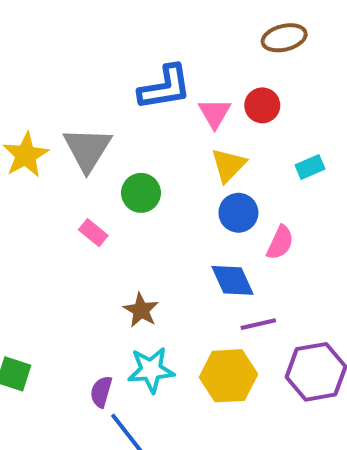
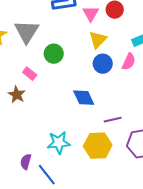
pink semicircle: (280, 243) -> (129, 62), moved
blue diamond: (232, 280) -> (84, 98), moved
brown star: (141, 310) -> (17, 95), moved
purple semicircle: (101, 392) -> (26, 162), moved

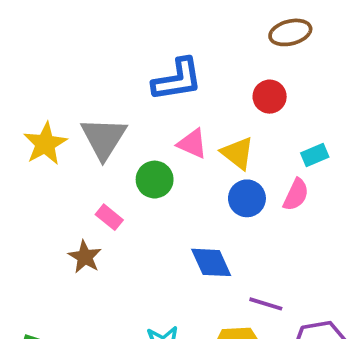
pink triangle: (91, 14) -> (192, 144), moved, turned -36
yellow triangle: (98, 40) -> (238, 153), turned -36
purple line: (113, 120) -> (266, 304), turned 30

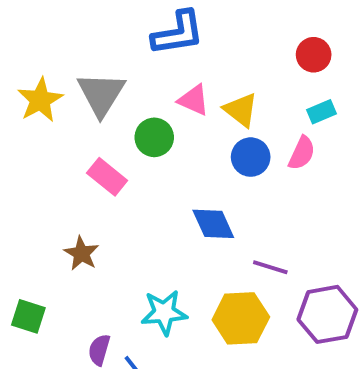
red circle: (270, 97) -> (314, 55), moved
pink rectangle: (109, 217) -> (107, 177), size x1.4
brown star: (85, 257) -> (81, 253), moved

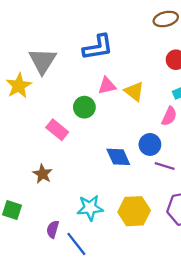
gray triangle: (101, 94) -> (43, 61), moved
pink triangle: (194, 100) -> (107, 86), turned -36
blue circle: (251, 157) -> (150, 144), moved
purple line: (270, 267) -> (165, 166), moved

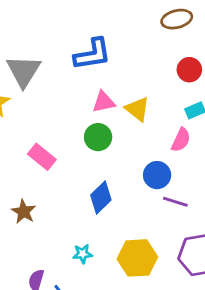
green circle: (84, 107) -> (98, 137), moved
blue diamond: (118, 157) -> (101, 198), moved, turned 70
cyan star: (90, 208) -> (83, 254), size x0.6

